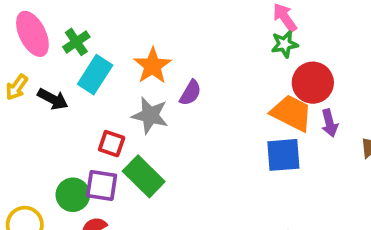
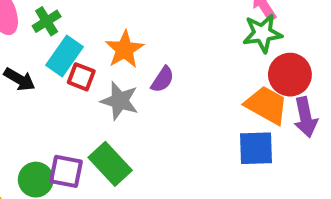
green star: (285, 44) -> (262, 33), size x1.4
purple arrow: (330, 123) -> (305, 117), size x1.4
red square: (112, 144) -> (81, 77), moved

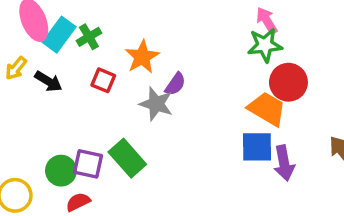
green cross: (47, 21) -> (89, 37), moved
cyan rectangle: (65, 56) -> (59, 35), moved
gray star: (120, 101) -> (156, 104), moved
purple arrow: (305, 117) -> (284, 163), moved

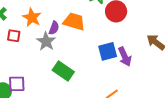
gray star: (156, 104) -> (46, 41), turned 30
orange trapezoid: (267, 109) -> (74, 21), moved
green rectangle: (127, 158) -> (63, 71), moved

